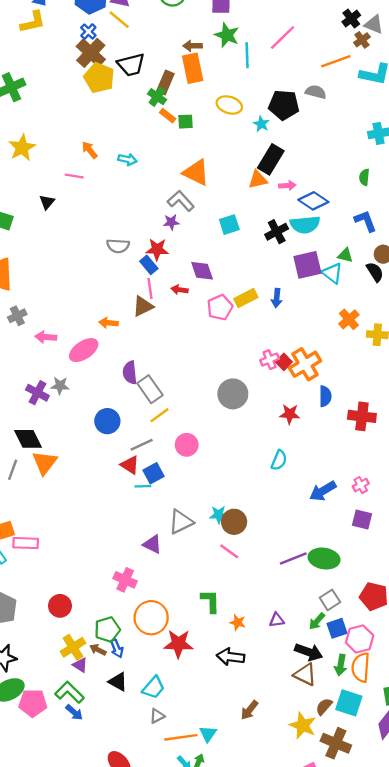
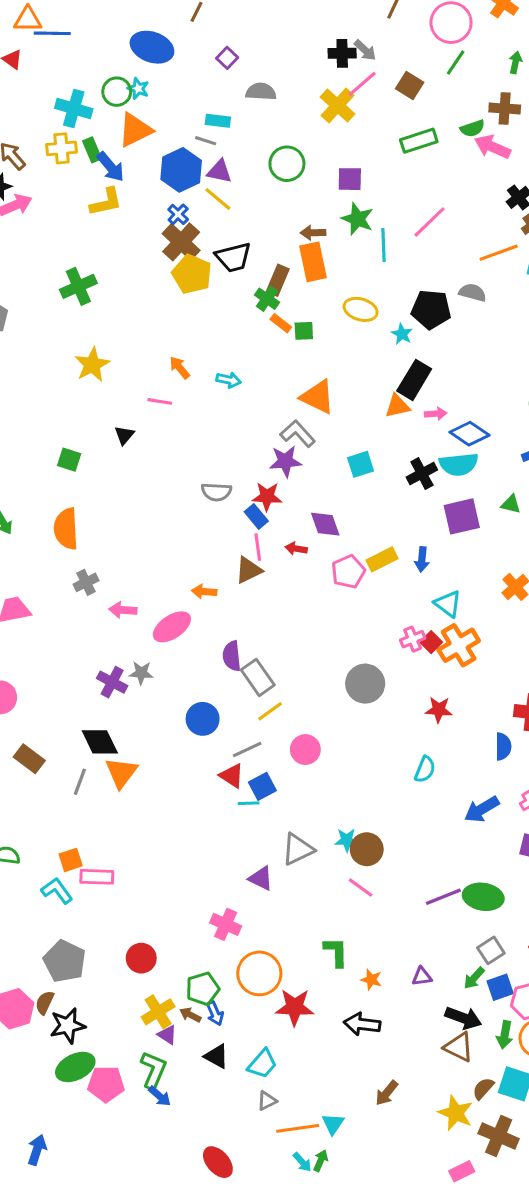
purple star: (171, 222) -> (285, 461), size x1.5
cyan triangle: (332, 273) -> (448, 604), moved
blue semicircle: (325, 396) -> (503, 746), moved
green L-shape: (69, 692) -> (154, 1070), turned 68

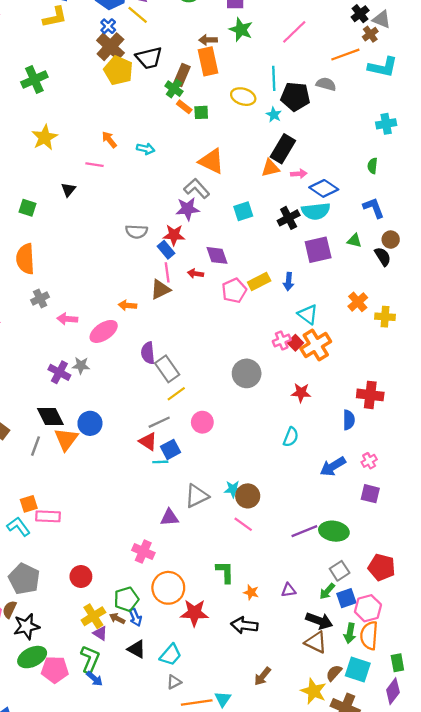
cyan line: (384, 245) -> (274, 78), moved
blue circle: (203, 719) -> (90, 423), moved
purple triangle: (261, 878) -> (169, 517), turned -30

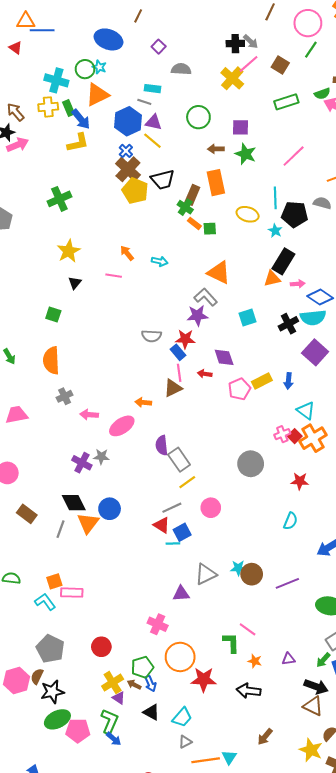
brown arrow: (208, 40) -> (216, 149), moved
black triangle: (68, 190) -> (75, 283), moved
purple square: (318, 250) -> (315, 352), turned -35
pink line: (243, 524) -> (248, 629), moved
purple line: (304, 531) -> (287, 583), moved

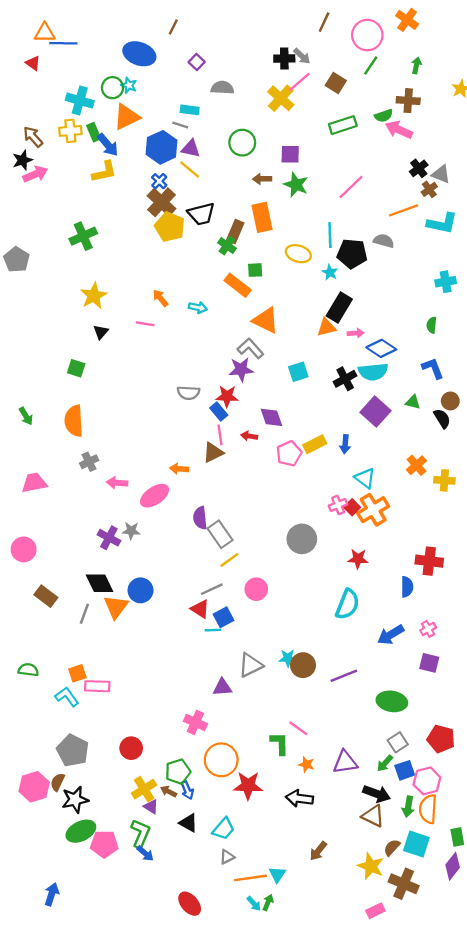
orange rectangle: (194, 223) -> (238, 285), moved, size x1.6
cyan semicircle: (291, 521) -> (347, 604), size x1.5
purple triangle: (288, 659) -> (345, 762), size x1.6

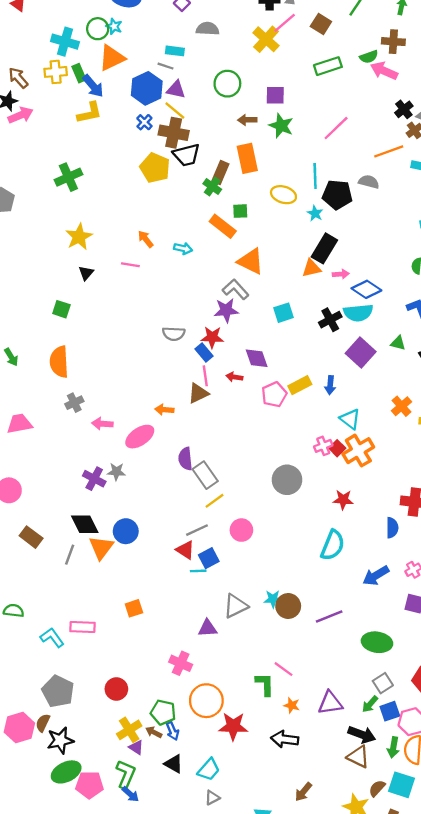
brown cross: (162, 202) -> (174, 133), moved, turned -32
orange square: (77, 673) -> (134, 608), moved
green pentagon: (178, 772) -> (163, 712), turned 30

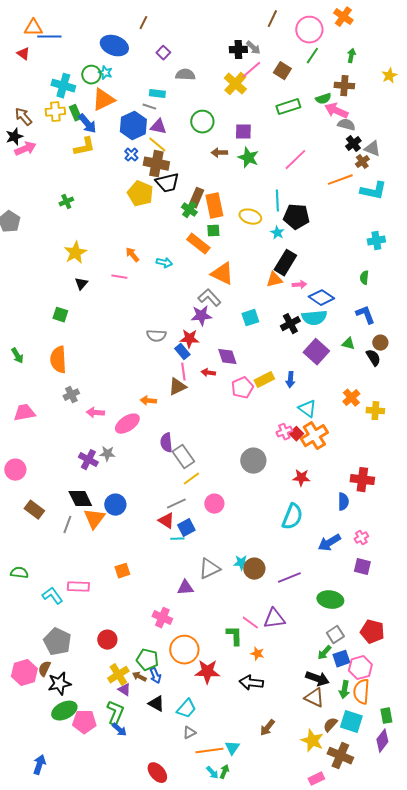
orange rectangle: (247, 158) -> (214, 206), moved
green cross: (68, 177) -> (66, 202), size x0.6
gray semicircle: (369, 182) -> (346, 125), moved
purple triangle: (330, 703) -> (274, 619), moved

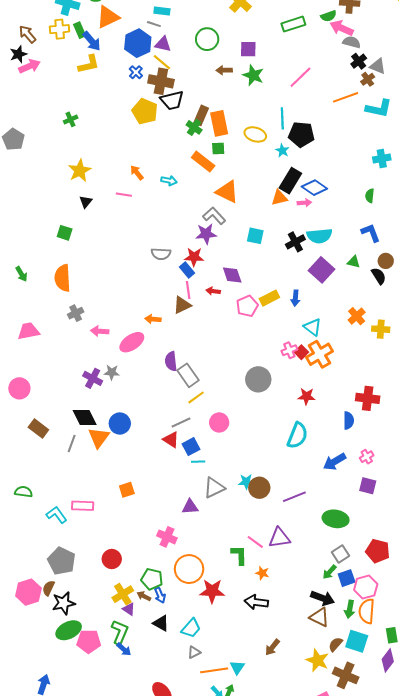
blue diamond: (321, 298) -> (314, 188), moved
cyan square: (250, 318) -> (255, 236), turned 30
cyan line: (177, 539) -> (198, 462), moved

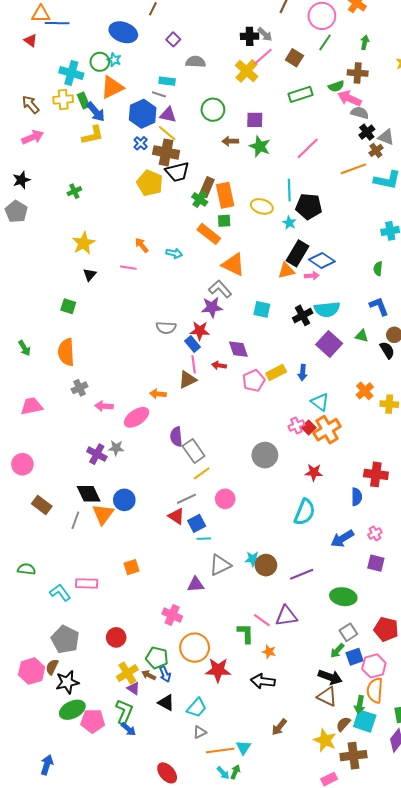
black star: (18, 54) -> (21, 180), moved
green arrow: (350, 609) -> (360, 705), moved
brown cross: (346, 675) -> (354, 756), turned -30

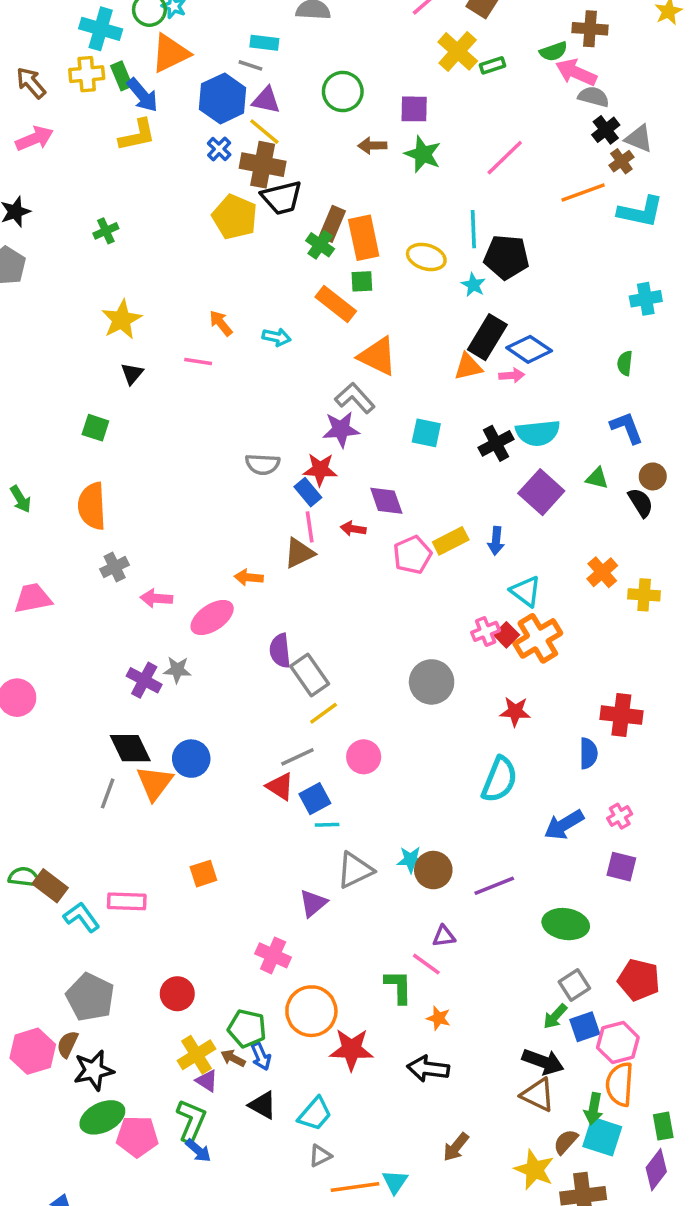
yellow cross: (247, 71) -> (458, 51), moved
green rectangle: (301, 94) -> (493, 65), size x0.6
brown rectangle: (42, 505) -> (50, 886), moved
purple triangle: (196, 584) -> (313, 903), turned -36
purple triangle: (286, 616) -> (444, 936), moved, size x0.6

